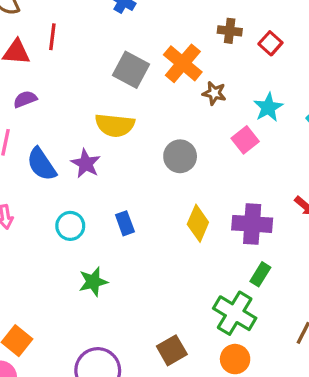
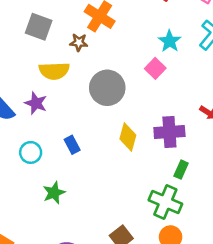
gray square: (131, 70) -> (39, 27), moved
brown star: (214, 93) -> (79, 42), moved
gray circle: (180, 156) -> (107, 88), size x1.4

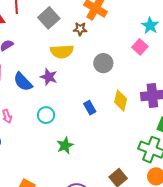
gray square: (39, 27) -> (49, 18), turned 30
gray circle: (107, 88) -> (103, 63), size x0.7
blue rectangle: (72, 145) -> (90, 108), moved

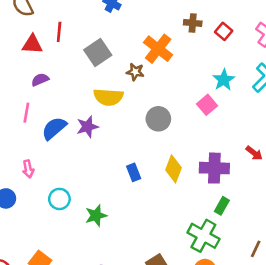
purple star: (49, 77) -> (87, 127), turned 30
blue semicircle: (23, 82) -> (54, 128), turned 85
cyan circle: (46, 115) -> (59, 199), moved

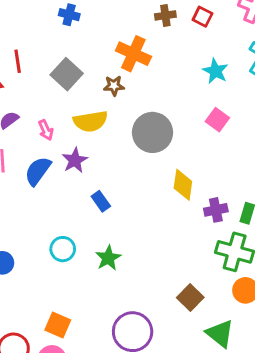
pink square: (207, 105) -> (217, 120), moved
gray circle: (158, 119) -> (152, 132), size x1.4
purple cross: (214, 168) -> (216, 210), moved, size x0.7
pink arrow: (28, 169) -> (46, 130), moved
blue rectangle: (134, 172) -> (101, 201), moved

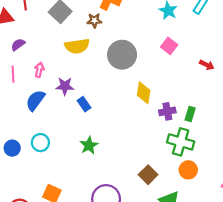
pink arrow: (46, 130) -> (39, 70), moved, turned -144
purple star: (75, 160) -> (65, 86), moved, turned 30
blue semicircle: (38, 171) -> (35, 100), moved
cyan circle: (63, 249) -> (40, 143), moved

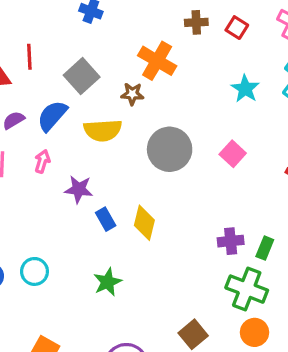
pink square: (169, 46) -> (233, 154), moved
yellow diamond: (144, 93) -> (144, 223), moved
blue semicircle: (35, 100) -> (52, 116), moved

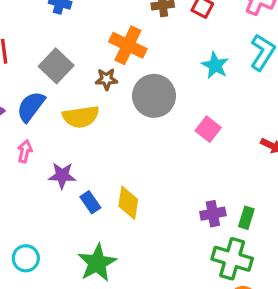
gray circle: (170, 149) -> (154, 96), moved
green star: (108, 282) -> (97, 263), size x1.4

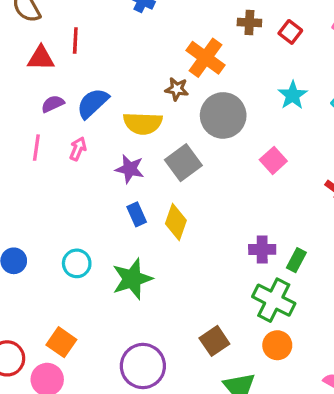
gray square: (56, 66) -> (183, 163), moved
purple star: (62, 175) -> (130, 169), moved
cyan circle: (26, 258) -> (77, 263), moved

